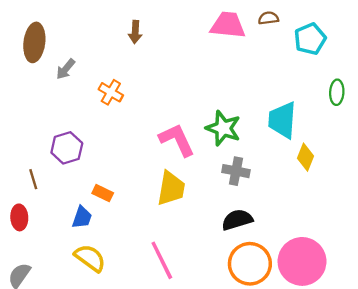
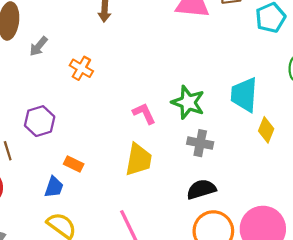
pink L-shape: (177, 140) -> (144, 113), size x0.7

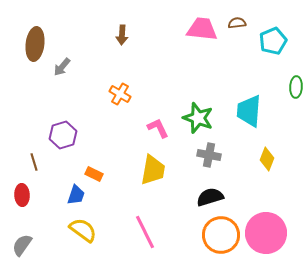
orange cross: (81, 68) -> (120, 94), moved
yellow diamond: (266, 130) -> (267, 159), moved

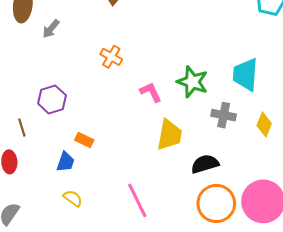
gray cross: (209, 155) -> (224, 115), moved
yellow trapezoid: (153, 170) -> (169, 135), moved
yellow semicircle: (83, 230) -> (73, 198), size x0.7

